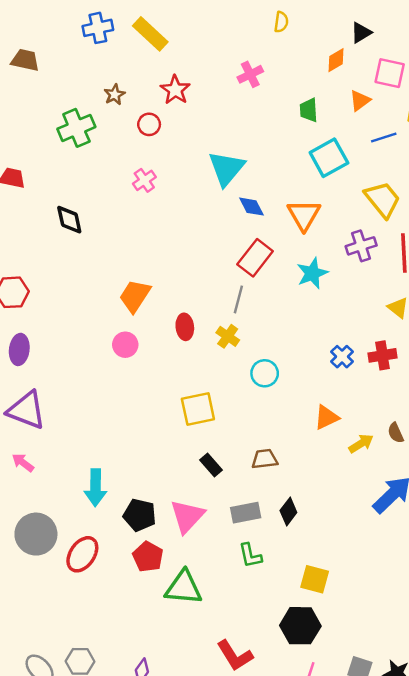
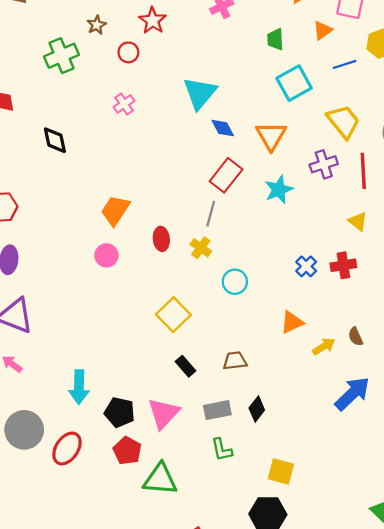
yellow square: (198, 409) -> (173, 315), turned -32

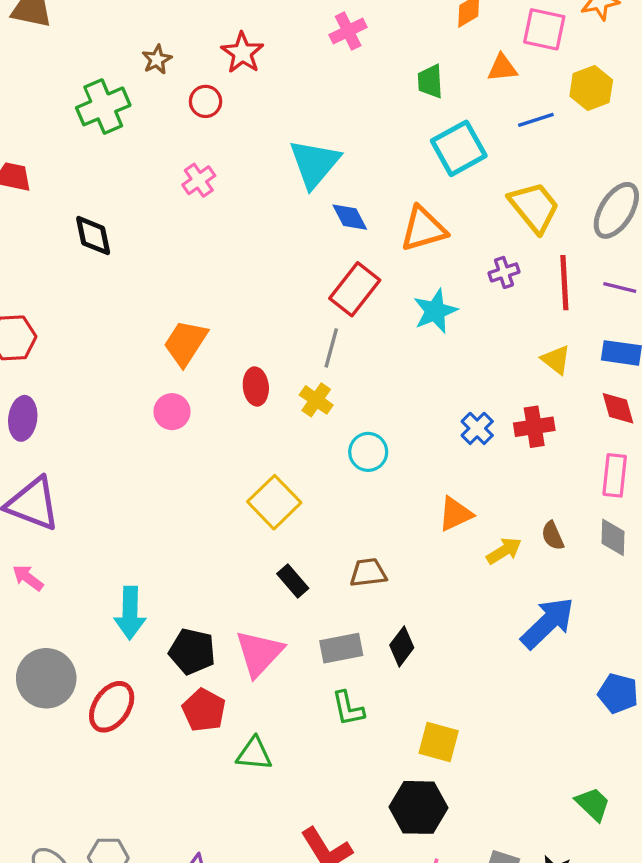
orange triangle: (323, 30) -> (502, 68), turned 30
orange triangle: (271, 136) -> (424, 229), turned 44
purple cross: (324, 164) -> (504, 272), size x0.7
green triangle: (160, 479) -> (254, 754), size x0.7

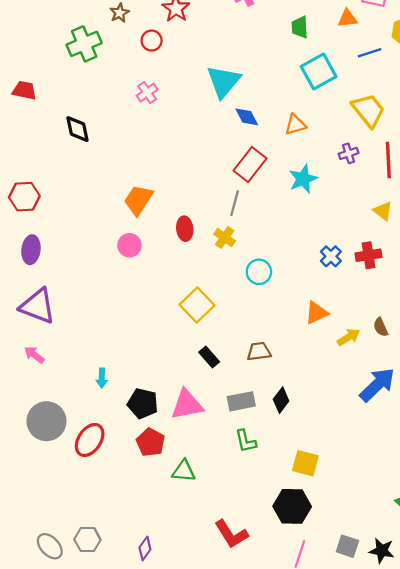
orange triangle: (424, 229) -> (295, 125), size x0.7
cyan arrow: (130, 613) -> (102, 378), size x0.6
pink triangle: (259, 653) -> (187, 405), turned 36

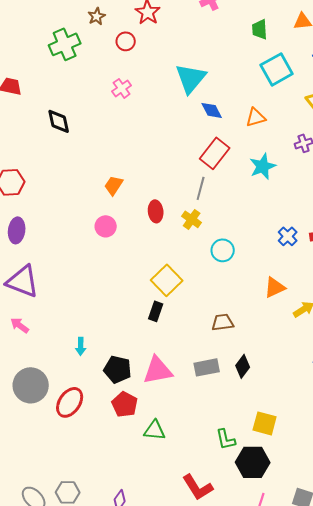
orange trapezoid: (138, 200) -> (114, 185), size x0.7
black rectangle: (209, 357) -> (156, 311), moved, turned 60
green L-shape: (246, 441) -> (226, 439), moved

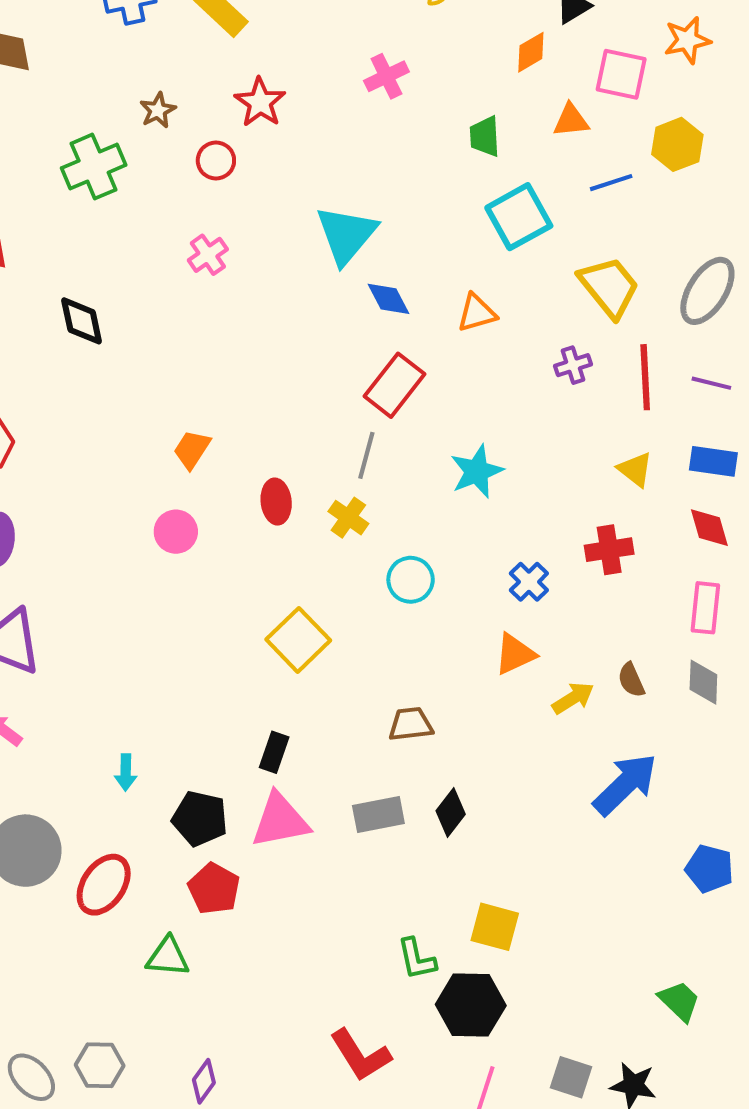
cyan star: (263, 166) -> (477, 471), moved
blue cross: (288, 236) -> (529, 582), moved
black rectangle: (156, 311) -> (274, 752), moved
green triangle: (155, 430) -> (168, 957), moved

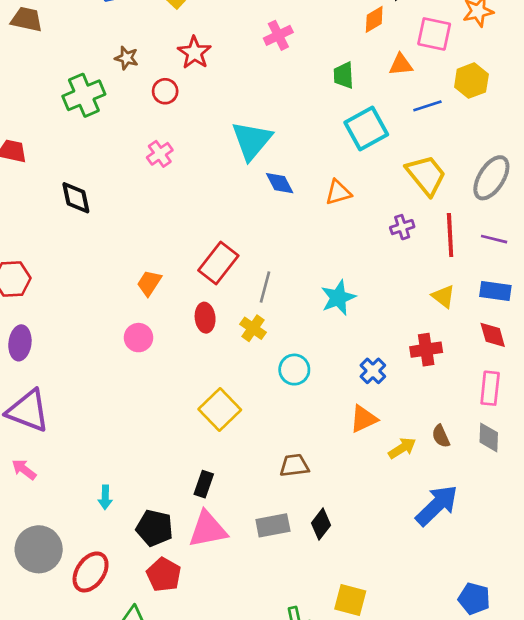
brown star: (158, 110) -> (126, 58), turned -30
red rectangle: (394, 385) -> (218, 263), moved
blue pentagon: (709, 869) -> (474, 599), moved

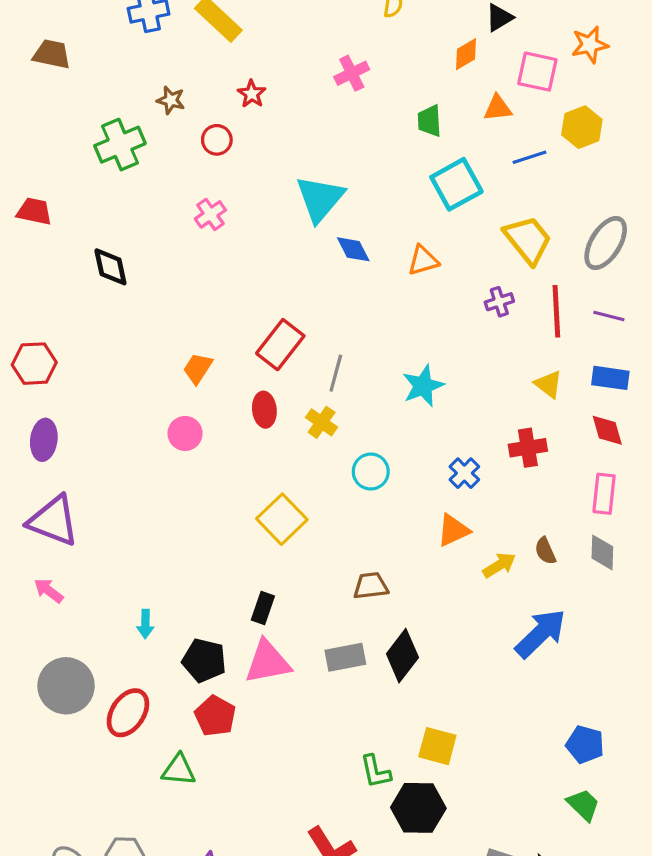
red star: (194, 53) -> (252, 94), size x0.7
black diamond: (321, 524) -> (402, 656), size x1.4

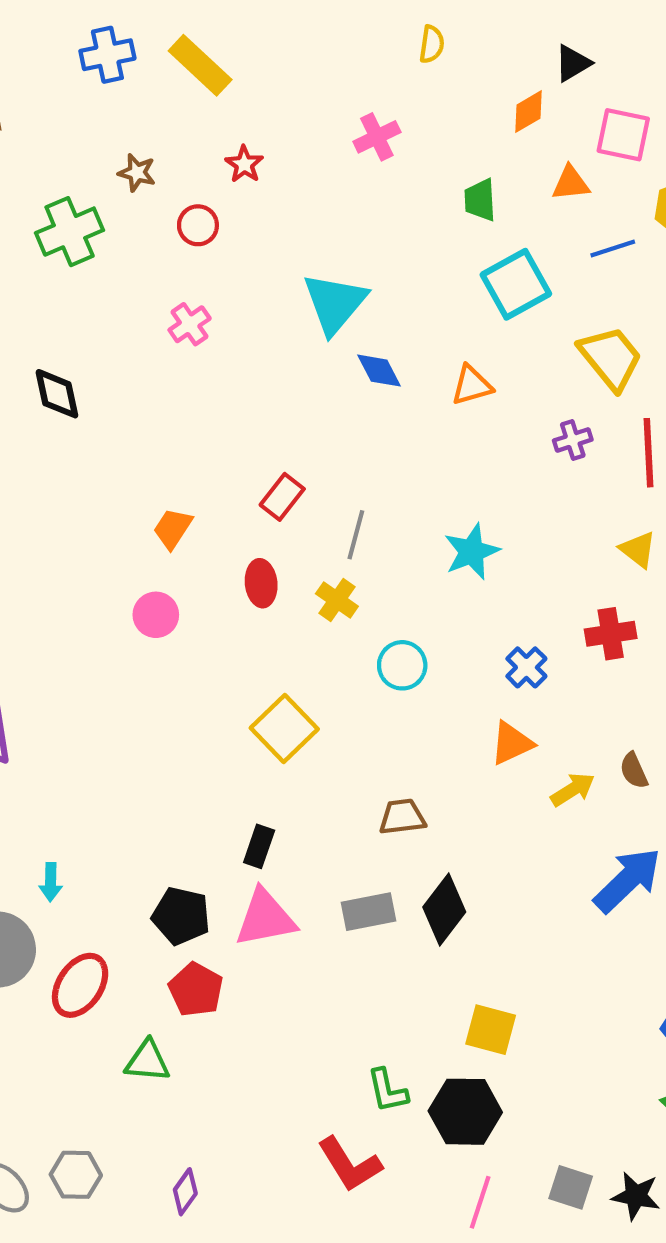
red rectangle: (280, 345) -> (282, 497), size x0.7
cyan arrow: (145, 624) -> (51, 882), moved
green L-shape: (375, 771) -> (387, 1091), moved

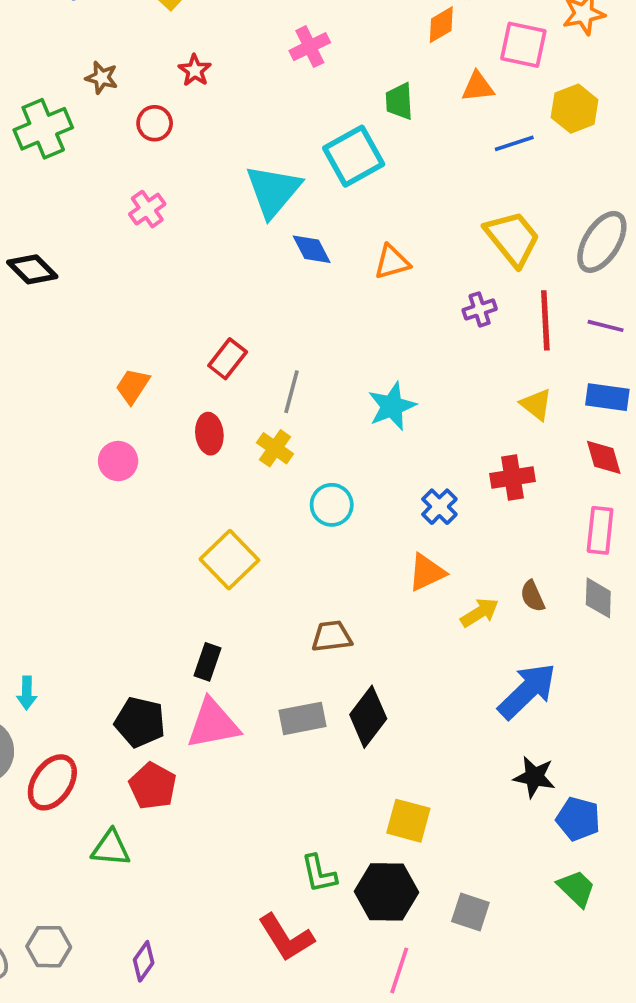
cyan square: (516, 284) -> (354, 156), moved
black diamond: (57, 394) -> (32, 269), turned -33
gray square: (571, 1187) -> (470, 912), moved
black star: (636, 1196) -> (534, 777), moved

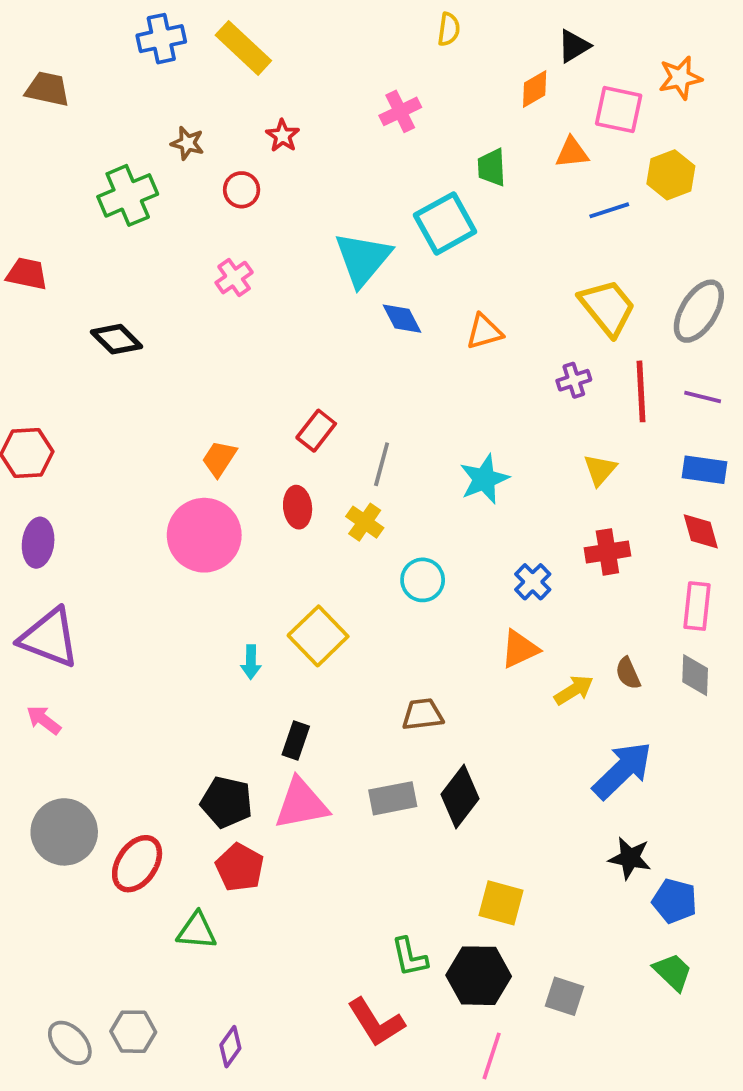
yellow triangle: (536, 404) -> (600, 470), moved, turned 33
pink circle: (118, 461) -> (204, 535), size x1.8
cyan arrow: (27, 693) -> (251, 662), moved

